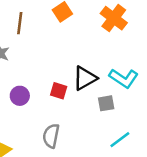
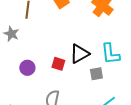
cyan L-shape: (124, 78) -> (110, 54), turned 50

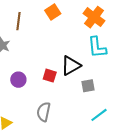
cyan L-shape: (110, 54) -> (97, 47), moved

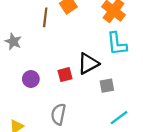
brown line: (18, 21) -> (45, 17), moved
red square: (50, 76) -> (65, 75), turned -32

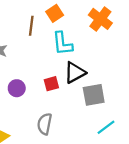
cyan L-shape: (117, 44) -> (62, 44), moved
gray square: (107, 86) -> (94, 95), size x1.5

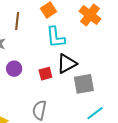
brown line: (31, 26) -> (17, 21), moved
purple circle: (17, 88) -> (14, 69), moved

